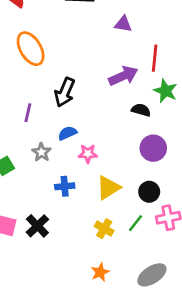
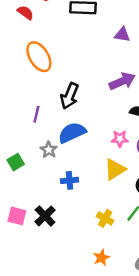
blue semicircle: (67, 133) -> (72, 133), size x1.6
pink star: (88, 154) -> (120, 139), moved
yellow triangle: (108, 188) -> (115, 169), moved

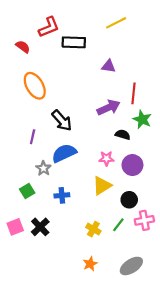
black arrow: (70, 96) -> (62, 121), turned -65
green square: (16, 162) -> (27, 191), moved
pink square: (17, 216) -> (15, 227), turned -35

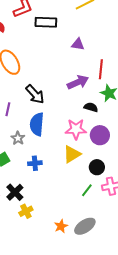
blue semicircle: (64, 153) -> (37, 124), turned -60
pink star: (106, 158) -> (76, 129), size x1.5
yellow cross: (93, 229) -> (26, 211), moved, turned 32
gray ellipse: (131, 266) -> (85, 226), moved

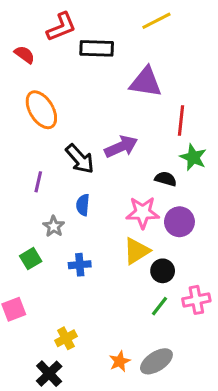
purple triangle: (78, 44) -> (146, 82), size x1.6
purple arrow: (78, 82) -> (121, 147), moved
blue semicircle: (37, 124) -> (83, 205), size x0.6
black circle: (97, 167) -> (163, 271), moved
black cross: (15, 192) -> (49, 374), moved

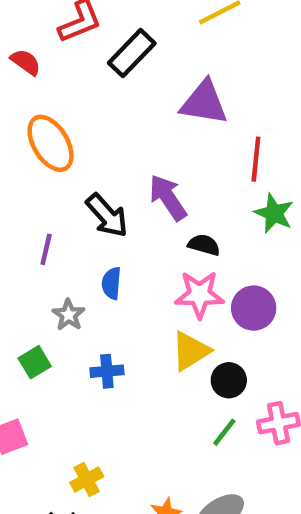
black rectangle: (97, 48) -> (132, 53), turned -48
purple arrow: (121, 147) -> (168, 197), turned -100
black semicircle: (166, 179) -> (204, 245), moved

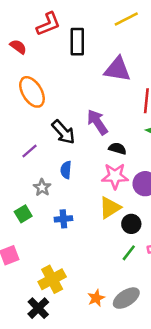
black rectangle: (132, 53) -> (77, 42), turned -44
purple line: (46, 249) -> (29, 151), turned 36
yellow cross: (87, 480) -> (52, 279), size x1.5

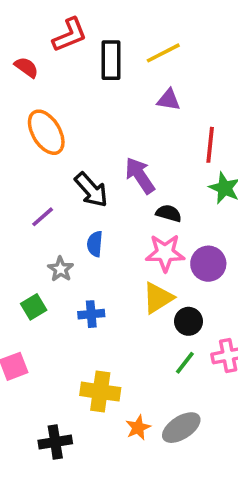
yellow line: (126, 19) -> (163, 53), moved
purple triangle: (117, 69) -> (169, 100), size x0.6
yellow cross: (52, 279) -> (100, 392), moved, turned 36
black cross: (38, 308) -> (55, 442), turned 35

